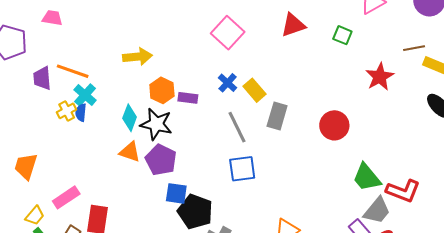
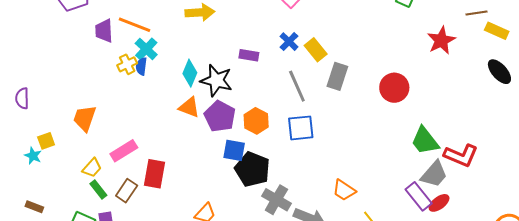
orange hexagon: (162, 90) -> (256, 121), moved

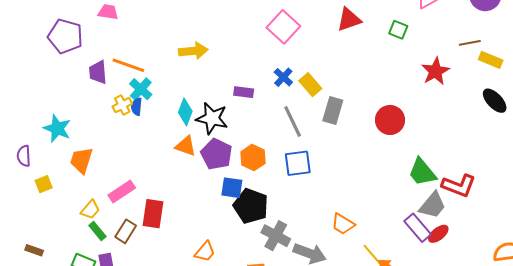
purple semicircle: (22, 98) -> (24, 156), moved
cyan star: (33, 156) -> (57, 128), moved, size x1.6

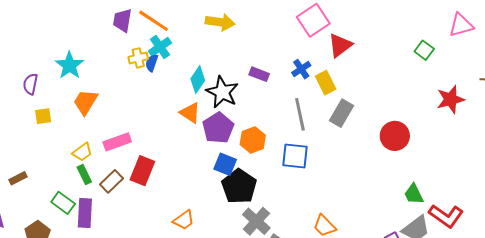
red triangle: (349, 20) -> (340, 45), moved, turned -32
green trapezoid: (422, 172) -> (414, 194), size x0.7
brown rectangle: (34, 250) -> (18, 178), turned -60

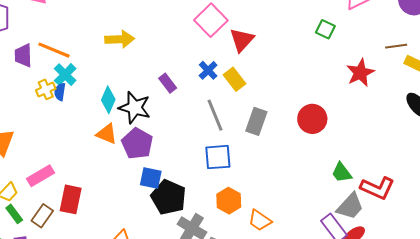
purple rectangle: (259, 74) -> (168, 83), turned 42
gray rectangle: (341, 113) -> (256, 121), moved
orange hexagon: (253, 140) -> (229, 201), moved

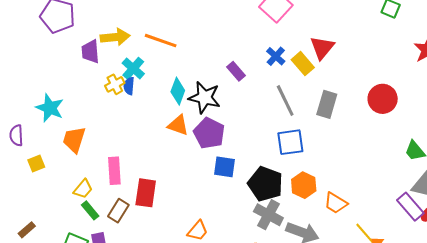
yellow arrow: (120, 39) -> (115, 37), moved
red triangle: (242, 40) -> (322, 48), moved
orange line: (54, 50) -> (161, 41), moved
pink rectangle: (41, 176) -> (114, 171), turned -60
black pentagon: (169, 197) -> (265, 184), moved

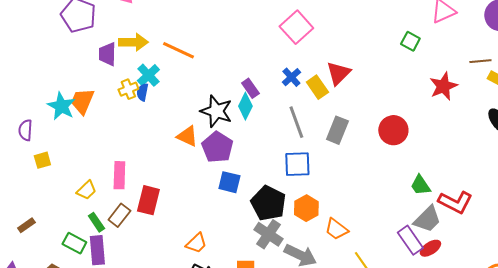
cyan diamond: (178, 91) -> (245, 106), moved
orange trapezoid: (74, 140) -> (82, 101), moved
green rectangle: (90, 210) -> (96, 222), moved

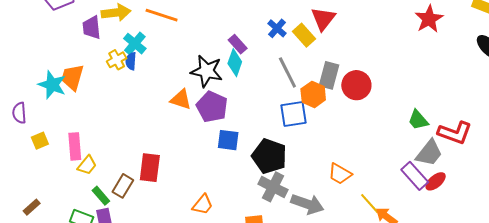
red circle: (393, 130) -> (356, 85), moved
pink rectangle: (119, 175) -> (75, 146), moved
orange hexagon: (306, 208) -> (313, 94), moved

